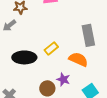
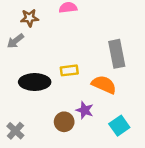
yellow rectangle: (51, 48) -> (69, 70), turned 32

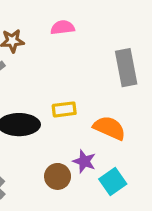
gray rectangle: (117, 54) -> (126, 68), moved
cyan square: (119, 126) -> (113, 181), moved

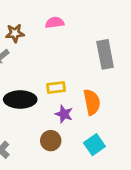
orange semicircle: (109, 128) -> (92, 102), turned 55
purple star: (84, 161) -> (64, 114), moved

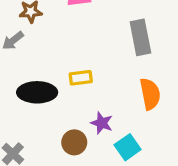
orange semicircle: (92, 102) -> (150, 94), moved
purple star: (64, 114) -> (102, 123), moved

